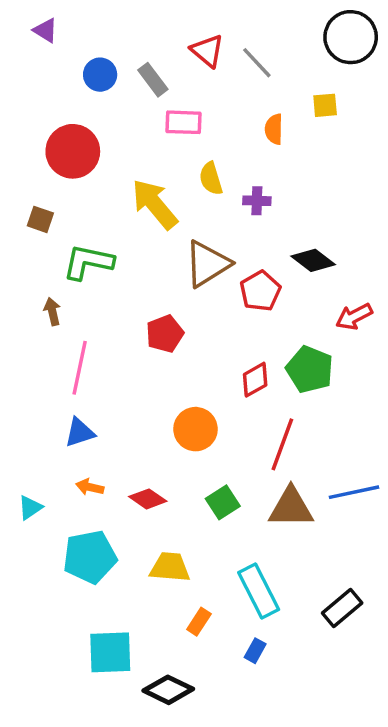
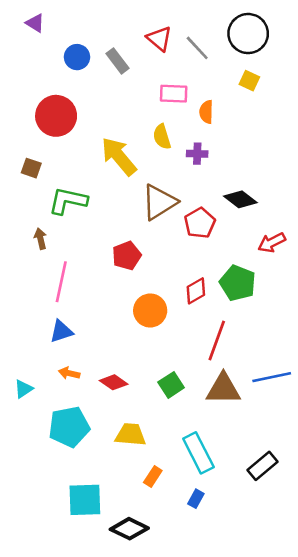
black circle: (351, 37) -> (248, 34), moved
yellow square: (325, 105) -> (249, 81), turned 30
pink rectangle: (184, 122) -> (174, 94), moved
orange semicircle: (274, 129) -> (206, 112), moved
orange circle: (195, 429) -> (150, 310), moved

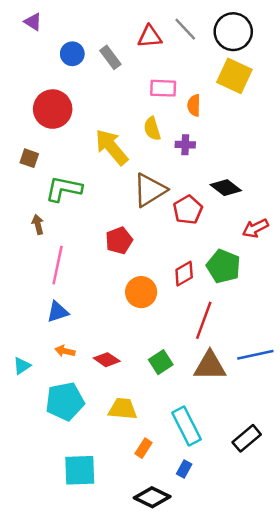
red triangle: (159, 39) -> (150, 37), turned -45
gray line: (197, 48) -> (185, 29), moved
yellow square: (249, 81) -> (234, 76), size x1.8
black diamond: (129, 529) -> (152, 497), moved

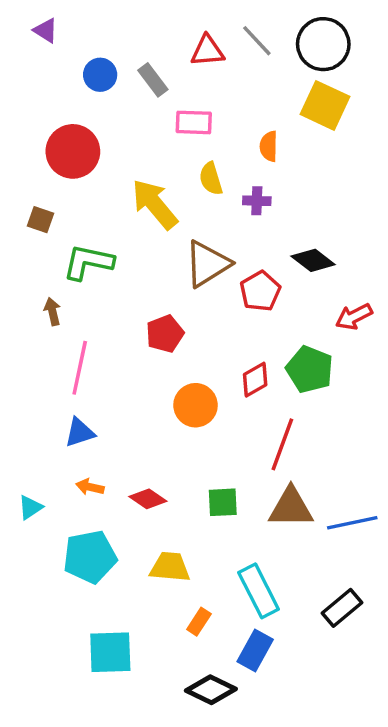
pink rectangle: (163, 88) -> (194, 122), moved
blue line: (255, 355) -> (352, 523), moved
green square: (161, 362) -> (223, 502), turned 30
blue rectangle: (184, 469) -> (255, 651), size x1.6

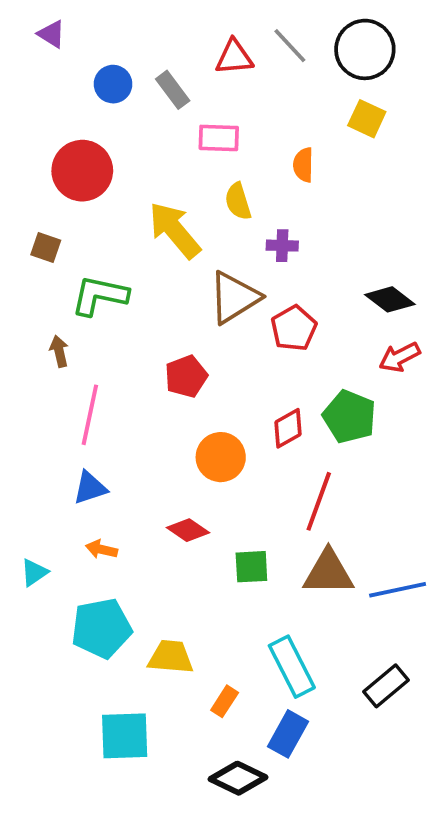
yellow square: (325, 105) -> (367, 119), size x0.7
purple cross: (257, 201) -> (282, 246), moved
black diamond: (313, 260) -> (390, 299), moved
red diamond: (148, 499) -> (188, 530), moved
yellow trapezoid: (170, 567) -> (171, 657), moved

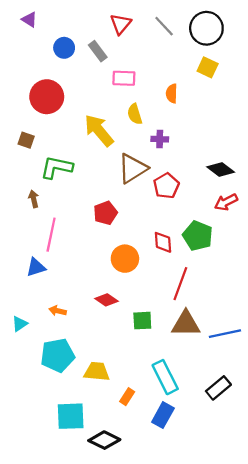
red triangle: (234, 57) -> (121, 24), moved, turned -45
red diamond: (288, 428) -> (163, 242), turned -65
blue triangle: (90, 488) -> (36, 267), moved
black diamond: (238, 778) -> (104, 440), moved

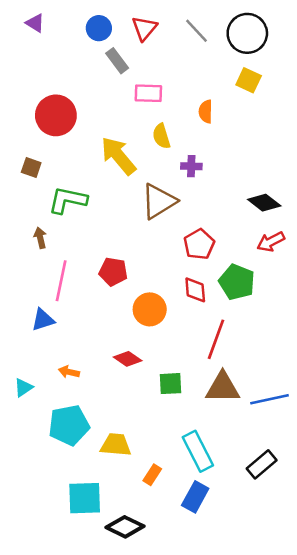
blue circle: (64, 48) -> (99, 28), moved
red pentagon: (166, 186) -> (199, 244), moved
red pentagon: (105, 213) -> (113, 272), moved, turned 30

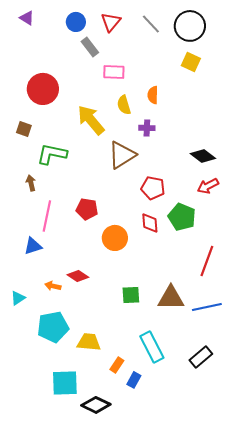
orange semicircle: (206, 111) -> (153, 95), moved
red pentagon: (199, 244) -> (153, 188), turned -30
red line: (216, 339) -> (207, 261), moved
red diamond: (128, 359) -> (78, 276), moved
blue rectangle: (195, 497) -> (134, 380), moved, size x0.7

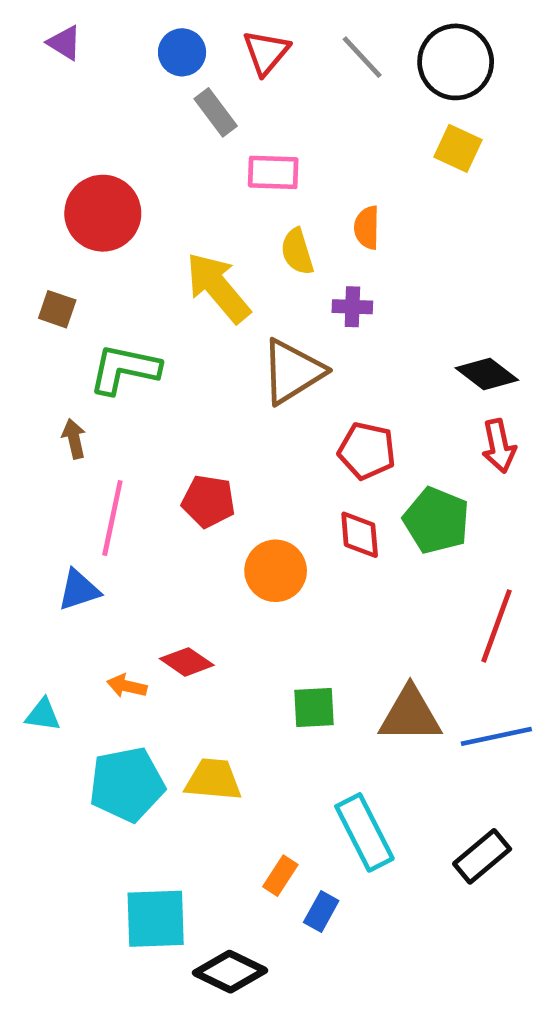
red arrow: (208, 186) -> (499, 446), turned -75
cyan triangle: (18, 298) -> (43, 715), turned 42
yellow trapezoid: (89, 342) -> (213, 780), moved

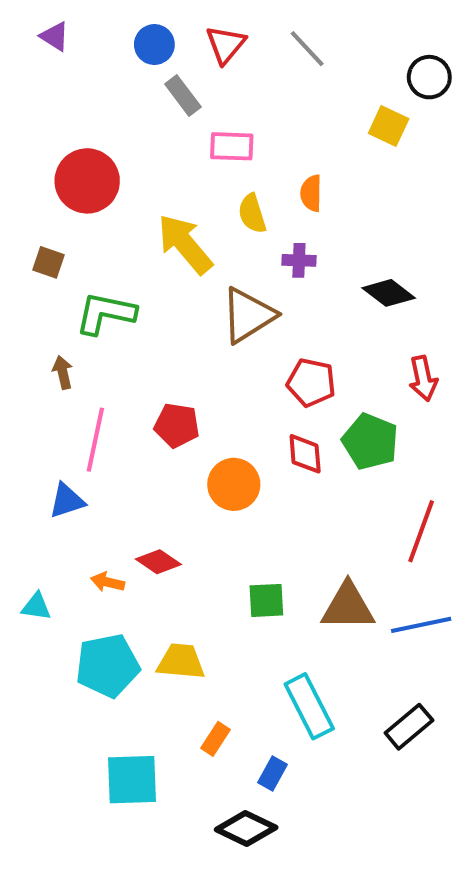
black circle: (456, 62) -> (429, 77), moved, size x0.7
black diamond: (487, 374) -> (389, 293), moved
orange rectangle: (280, 876) -> (215, 739), moved
black diamond: (230, 972) -> (246, 829), moved

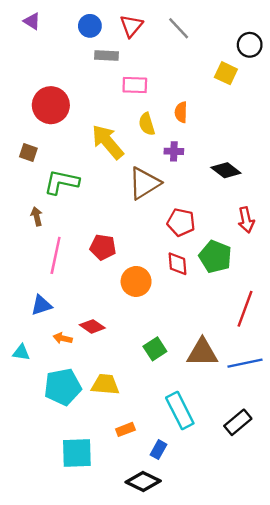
gray rectangle: (183, 95) -> (106, 55), turned -50
blue triangle: (67, 501) -> (41, 305), moved
green square: (266, 600) -> (155, 349), turned -30
orange rectangle: (215, 739) -> (125, 429), turned 36

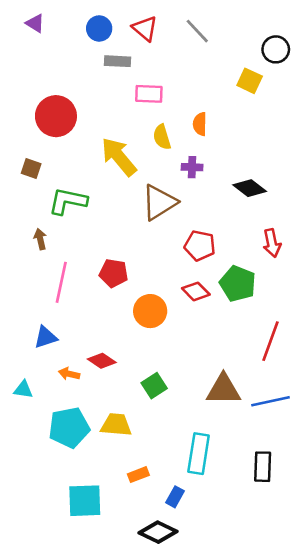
red triangle: (131, 26) -> (145, 28), turned -30
red diamond: (177, 264) -> (196, 291), turned -40
green square: (155, 349) -> (154, 386), moved
cyan rectangle: (180, 410) -> (199, 454), turned 36
black rectangle: (238, 422) -> (263, 467), turned -48

